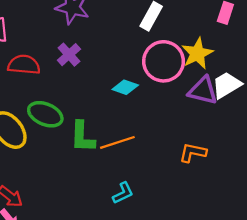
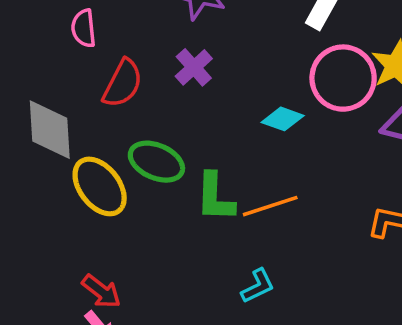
red semicircle: (24, 65) -> (123, 83), turned 112
cyan L-shape: (123, 193) -> (258, 286), moved

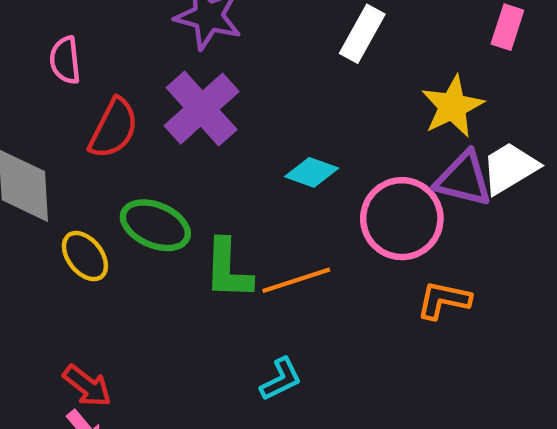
purple cross: (194, 67) -> (202, 109), size x1.6
pink circle: (343, 78) -> (402, 219), moved
yellow ellipse: (100, 186) -> (85, 256), size x0.7

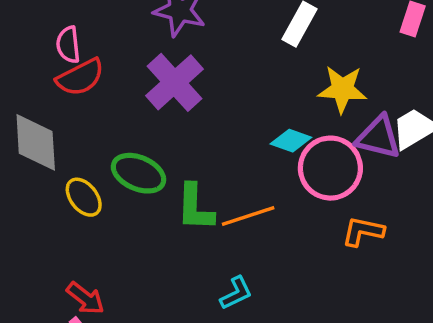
yellow star: (452, 106) -> (342, 89), moved, turned 30
red semicircle: (114, 128) -> (80, 77), moved, turned 36
cyan diamond: (312, 172) -> (291, 141), moved

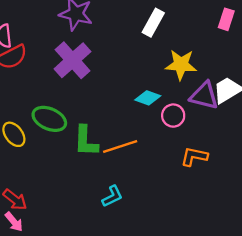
pink circle: (330, 168) -> (173, 116), size x0.6

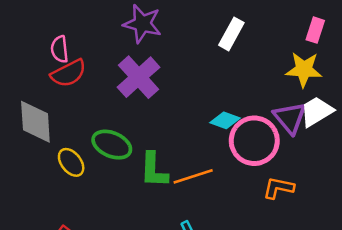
yellow star: (181, 65) -> (304, 70), moved
purple triangle: (204, 96) -> (290, 118), turned 36
pink circle: (173, 116) -> (254, 141), size x1.8

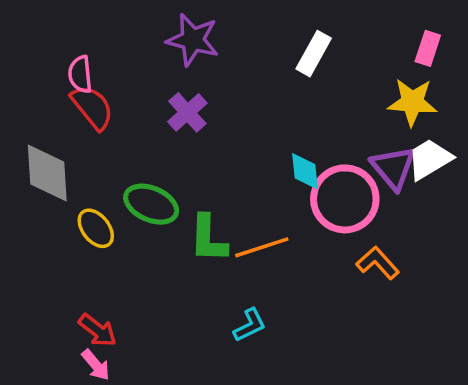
red semicircle: (69, 73) -> (92, 107), turned -102
purple cross: (138, 77) -> (187, 112), size x0.7
cyan diamond: (225, 120) -> (305, 171), turned 64
orange L-shape: (278, 188) -> (378, 263), turned 36

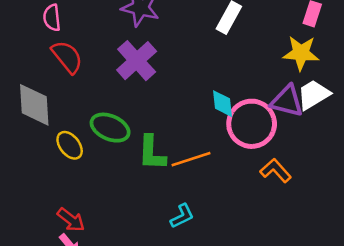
pink semicircle: (80, 74) -> (52, 18), moved
purple cross: (187, 112) -> (137, 61), size x1.4
purple triangle: (393, 168) -> (287, 101), turned -36

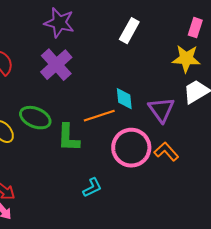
purple triangle: (287, 101) -> (161, 110), moved, turned 40
pink circle: (252, 124) -> (131, 148), moved
orange line: (191, 159) -> (99, 116), moved

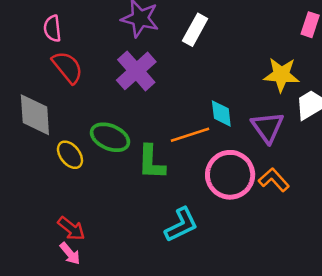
white rectangle: (129, 31) -> (195, 30), moved
yellow star: (186, 59) -> (281, 75), moved
cyan L-shape: (92, 188) -> (181, 225), size x1.4

